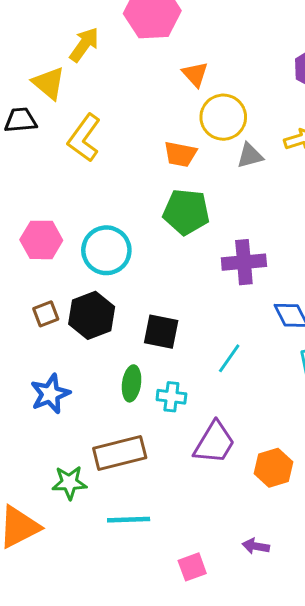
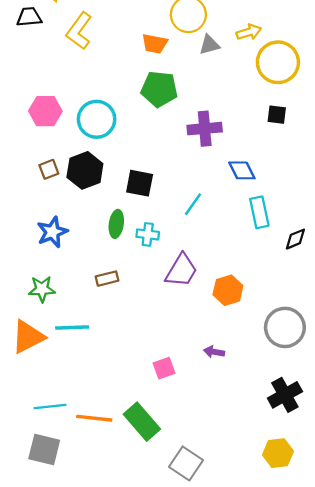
brown rectangle: (120, 453) -> (107, 279), size x0.6
green star: (69, 483) -> (42, 289), moved
cyan line: (129, 520) -> (72, 327), moved

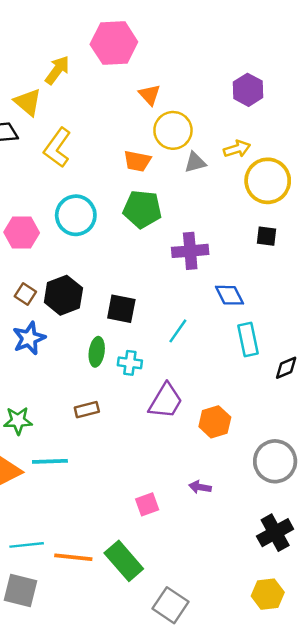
cyan circle: (97, 119) -> (76, 215), moved
brown square: (49, 169) -> (25, 294), turned -36
blue star: (52, 232) -> (29, 338), moved

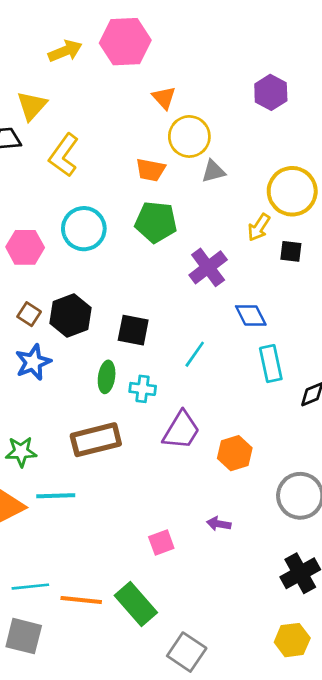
yellow arrow: (57, 70) -> (65, 51), moved, turned 32
yellow triangle: (28, 102) -> (32, 106), turned 32
yellow arrow: (237, 149) -> (259, 227), moved, turned 140
purple cross: (190, 251) -> (208, 267), turned -32
brown rectangle: (87, 410) -> (96, 440), size x1.8

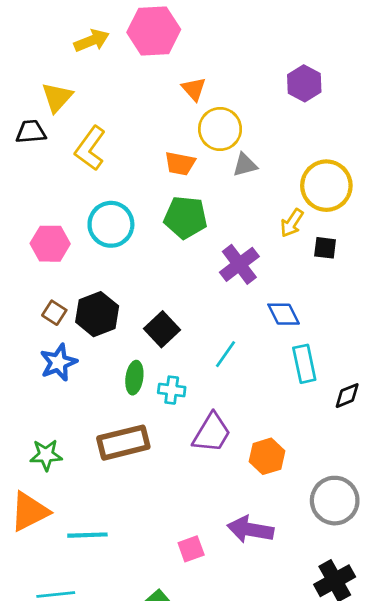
black square: (133, 330) -> (162, 329), turned 36
cyan line: (56, 496) -> (87, 535), moved
purple arrow: (219, 524) -> (250, 530), size x1.8

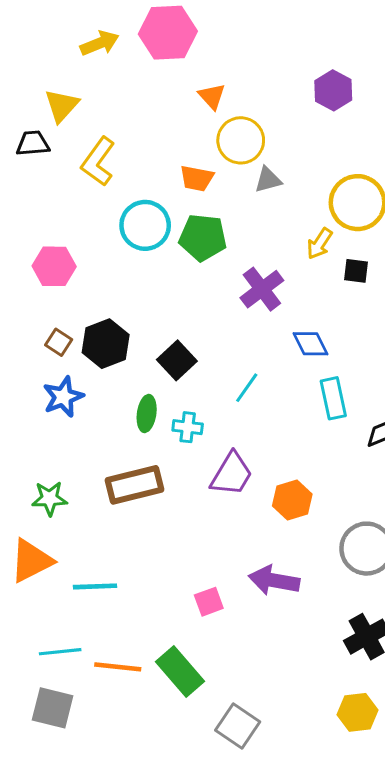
cyan circle: (111, 224) -> (145, 225), moved

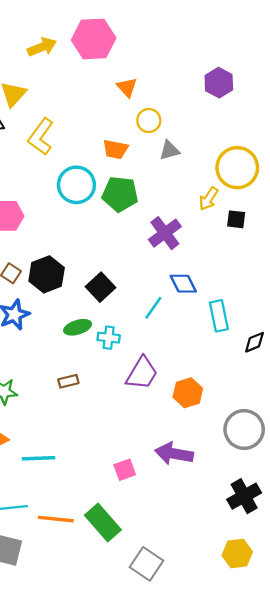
yellow circle: (241, 140) -> (149, 121), size x0.7
blue diamond: (310, 344) -> (183, 284), moved
green ellipse: (147, 414) -> (78, 327), turned 65
brown rectangle: (134, 485) -> (68, 381), size x0.5

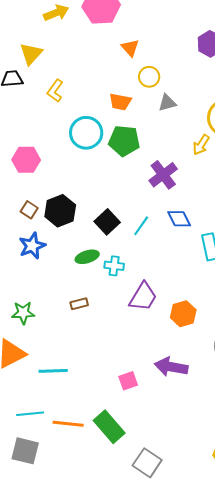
yellow L-shape: (41, 137) -> (55, 91), size x0.7
cyan line: (153, 308) -> (141, 226), moved

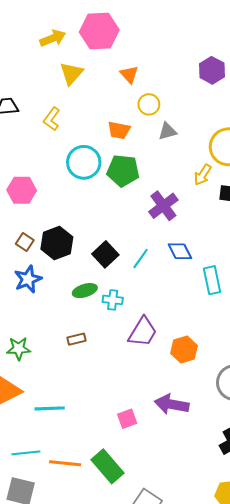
yellow triangle: (31, 54) -> (71, 73), moved

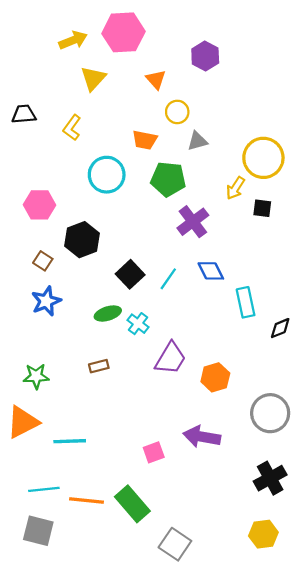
purple hexagon: (212, 70) -> (205, 56), moved
green pentagon: (123, 171) -> (168, 179), moved
black hexagon: (57, 243) -> (82, 240), moved
cyan cross: (113, 300) -> (138, 324), turned 30

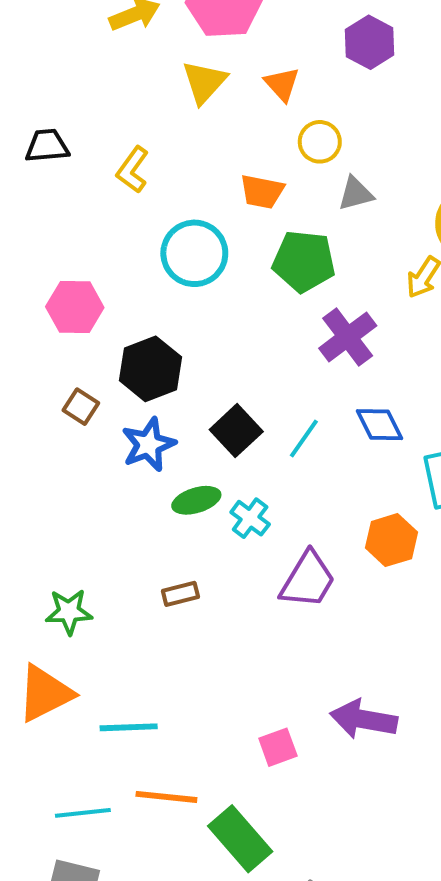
yellow triangle: (93, 78) -> (204, 82), moved
blue star: (46, 301) -> (149, 445), moved
orange hexagon: (215, 377) -> (391, 540), moved
orange line: (86, 501) -> (166, 797), moved

